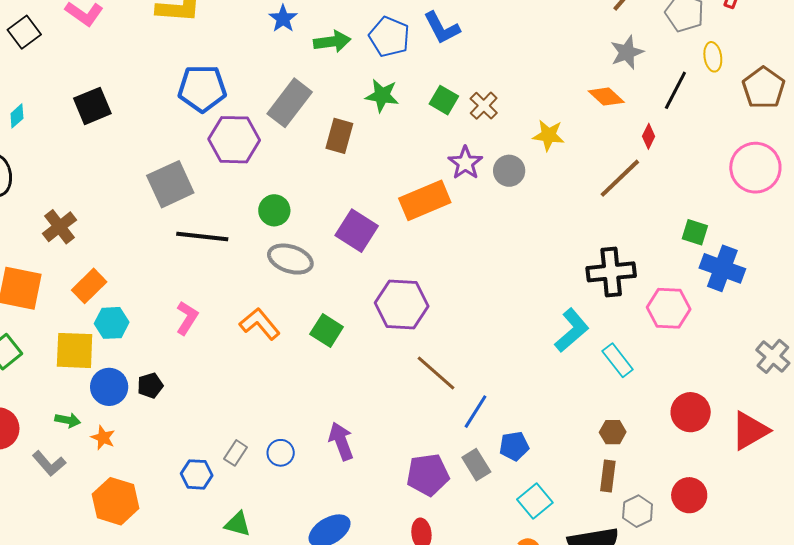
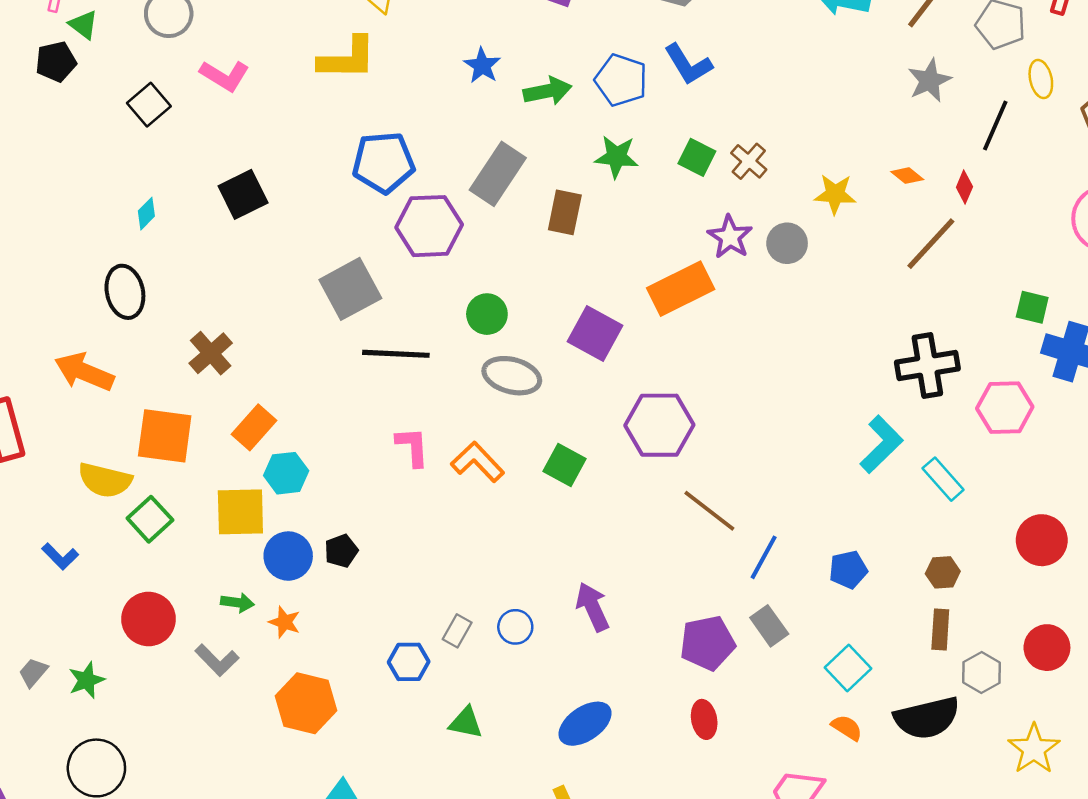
orange diamond: (606, 97) -> (907, 176), moved, size x0.7
pink L-shape: (187, 318) -> (412, 447), moved, turned -32
blue pentagon: (514, 446) -> (848, 570), moved

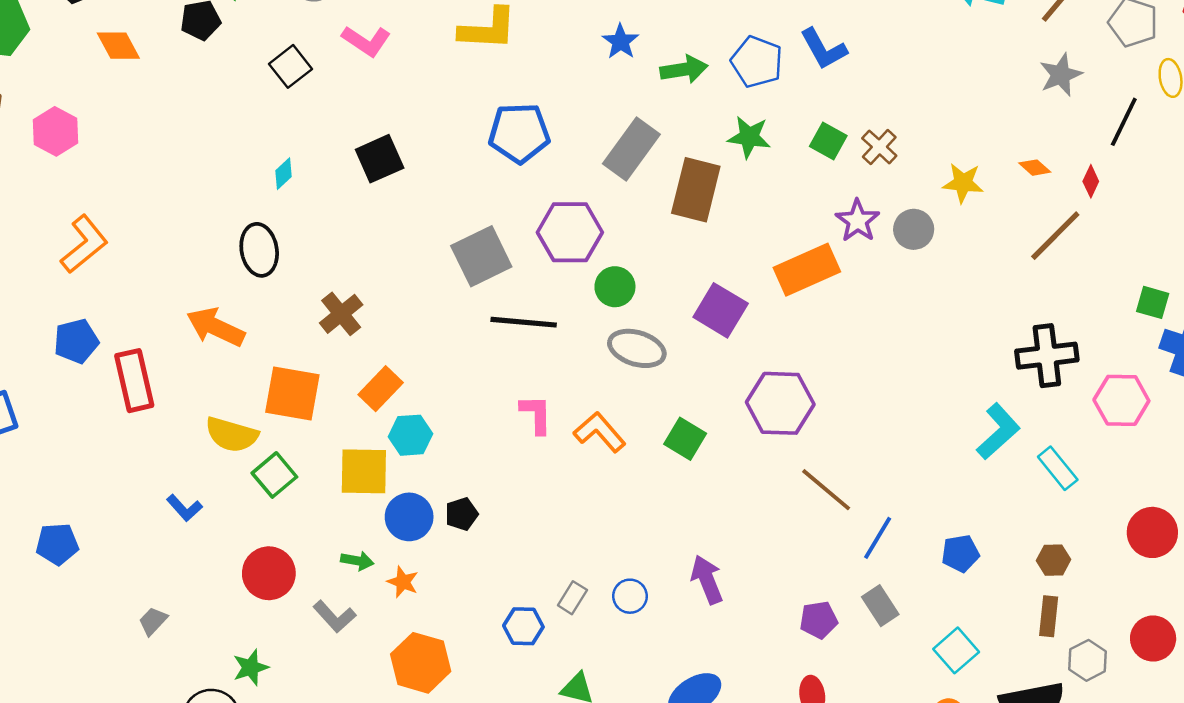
brown rectangle: (565, 212) -> (696, 190), size x1.4
purple hexagon: (429, 226) -> (570, 232), moved
purple pentagon: (707, 643) -> (819, 620), size x0.7
green star: (87, 680) -> (251, 667), moved

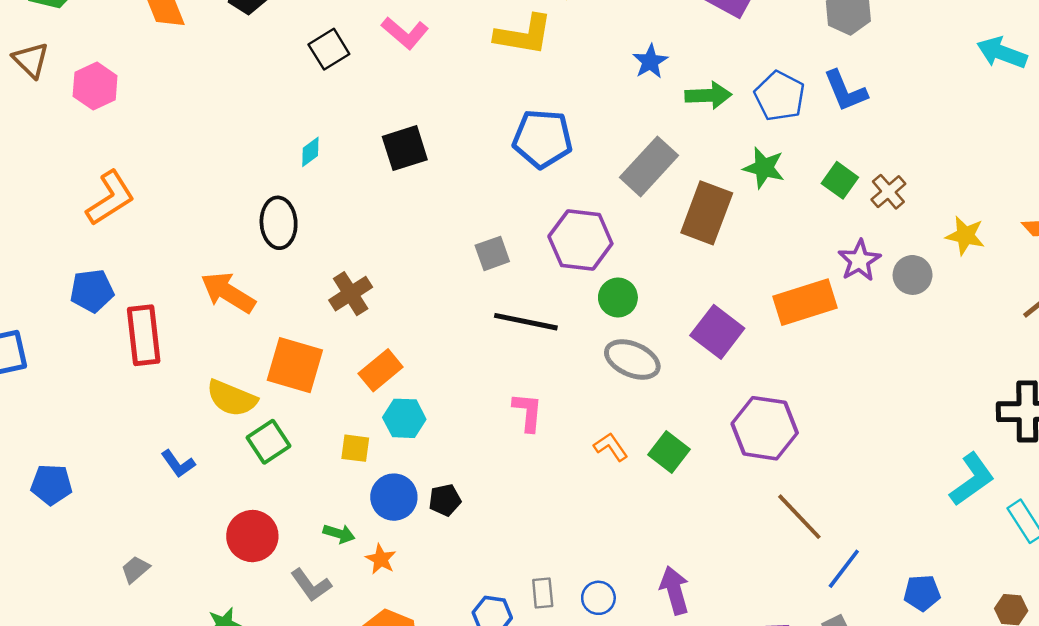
gray square: (481, 256) -> (492, 253), size x0.6
orange L-shape: (600, 432) -> (611, 447), moved, size x0.7
yellow square: (364, 471) -> (355, 448), size x0.6
gray rectangle: (572, 598) -> (543, 593), turned -44

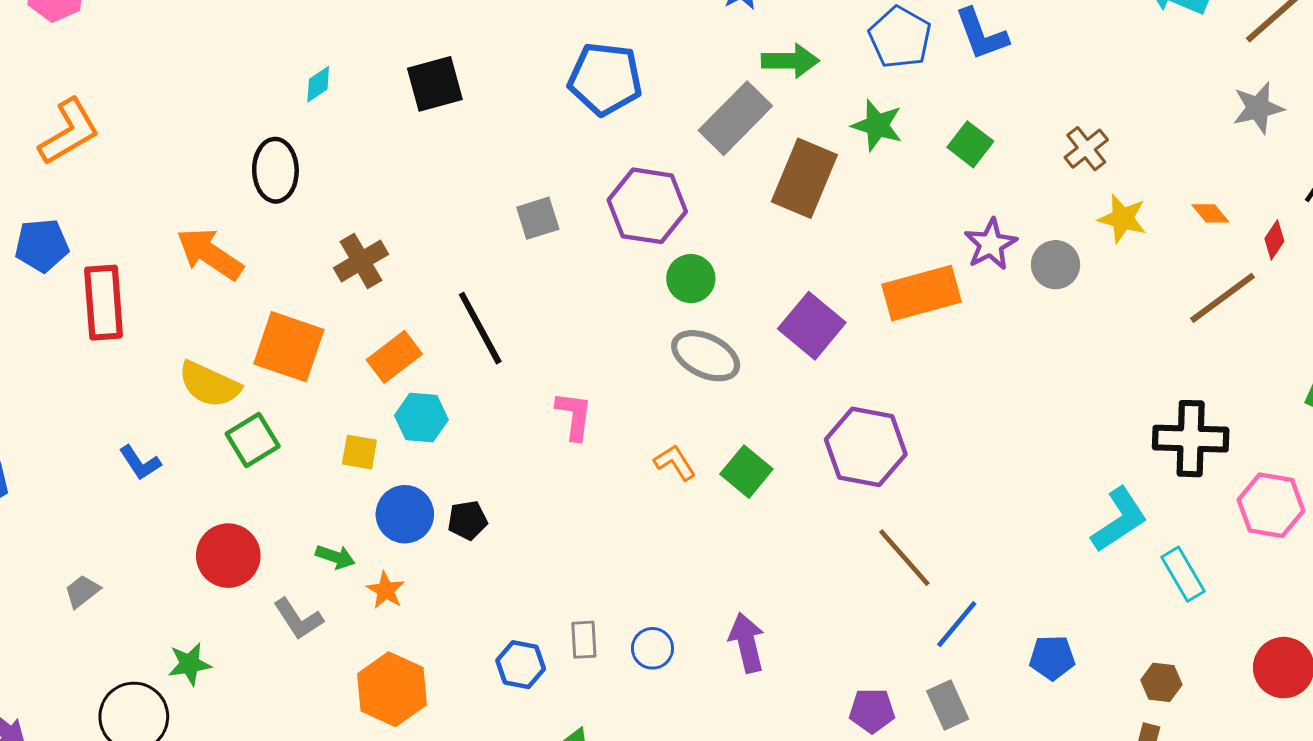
green arrow: (708, 95) -> (790, 61), moved
brown cross: (888, 192) -> (1086, 149), moved
black line: (526, 322) -> (480, 328), moved, turned 48

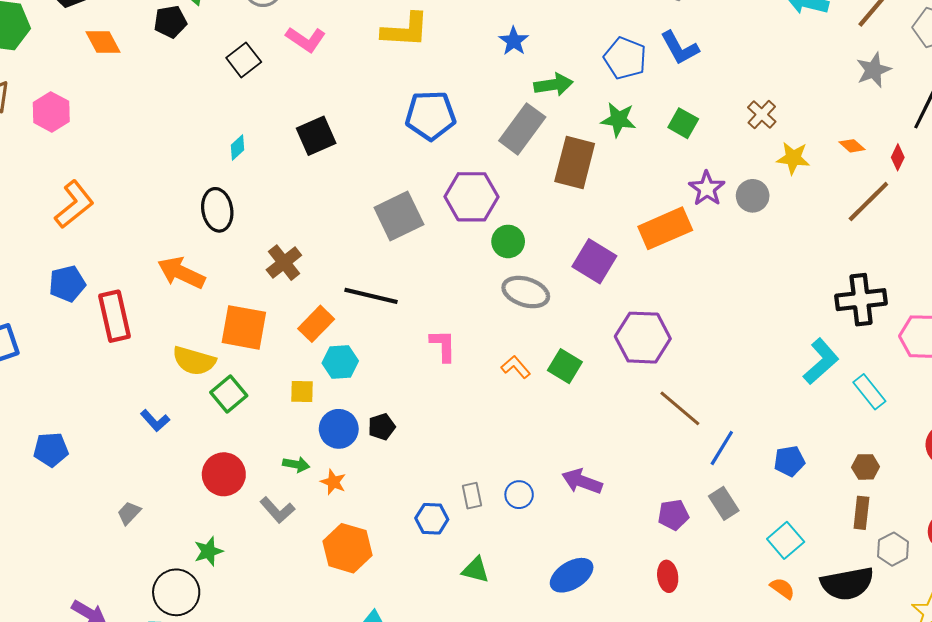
gray square: (538, 218) -> (399, 216), size x1.6
black line: (480, 328) -> (371, 296), turned -40
purple arrow: (747, 643) -> (582, 481), turned -48

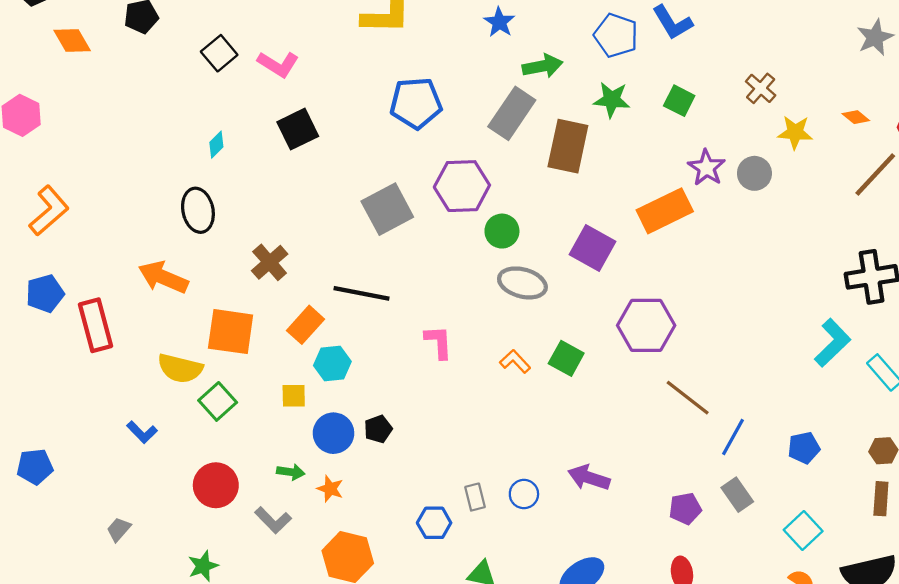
pink L-shape: (306, 39) -> (278, 64), moved

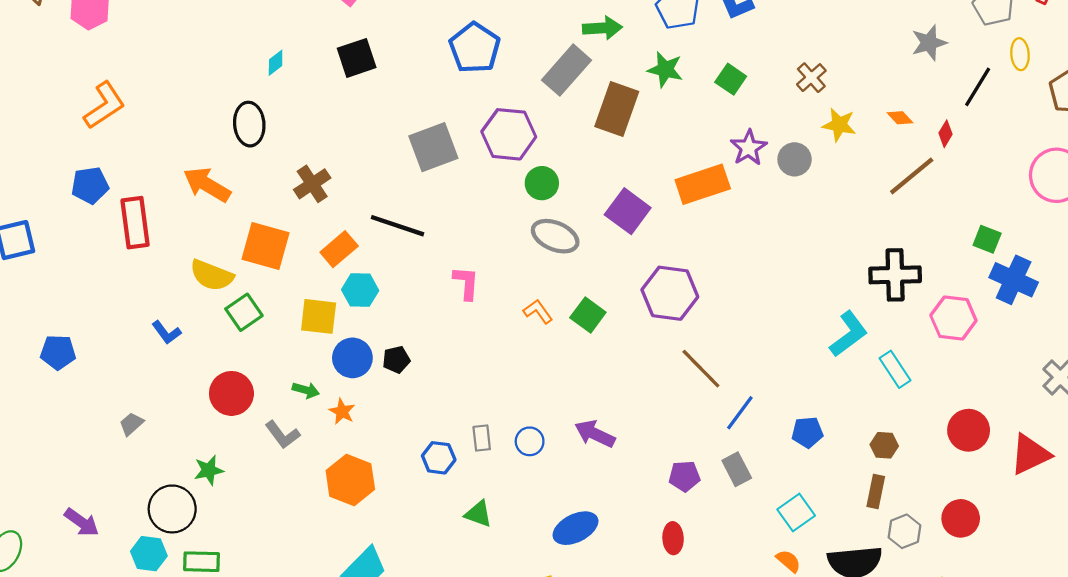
blue pentagon: (416, 103) -> (475, 48), turned 30
yellow square: (294, 396) -> (319, 316), size x1.5

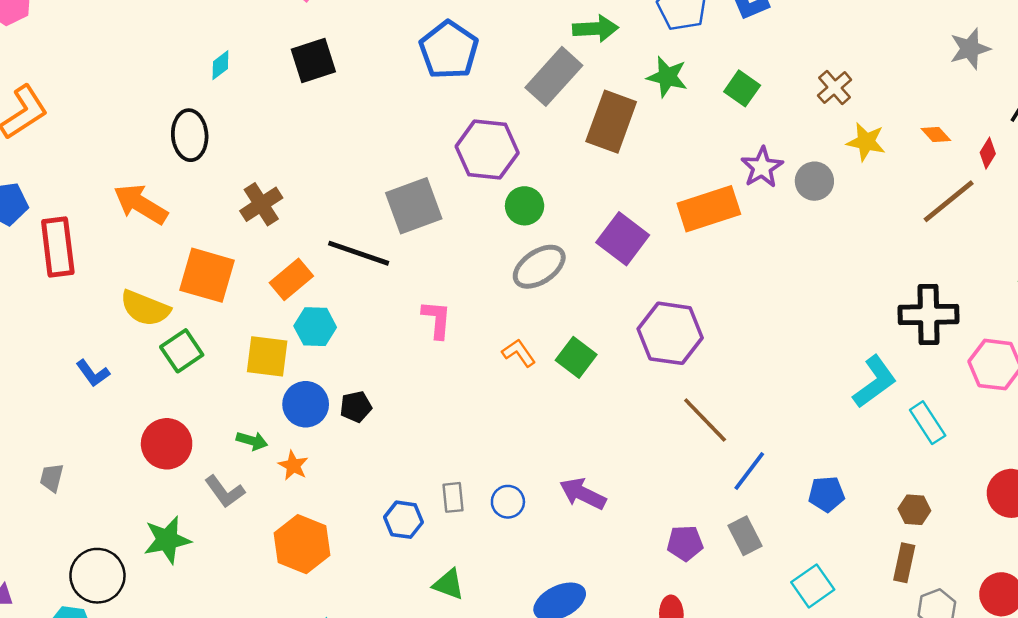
gray square: (433, 147) -> (414, 206), moved
gray ellipse: (555, 236) -> (539, 267), turned -57
gray trapezoid: (131, 424) -> (52, 478), turned -35
green star: (209, 470) -> (167, 540), moved, size x1.4

